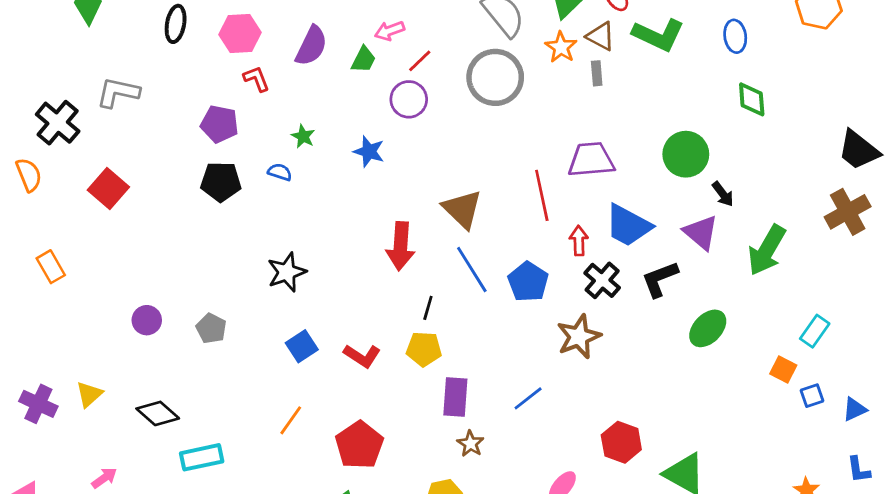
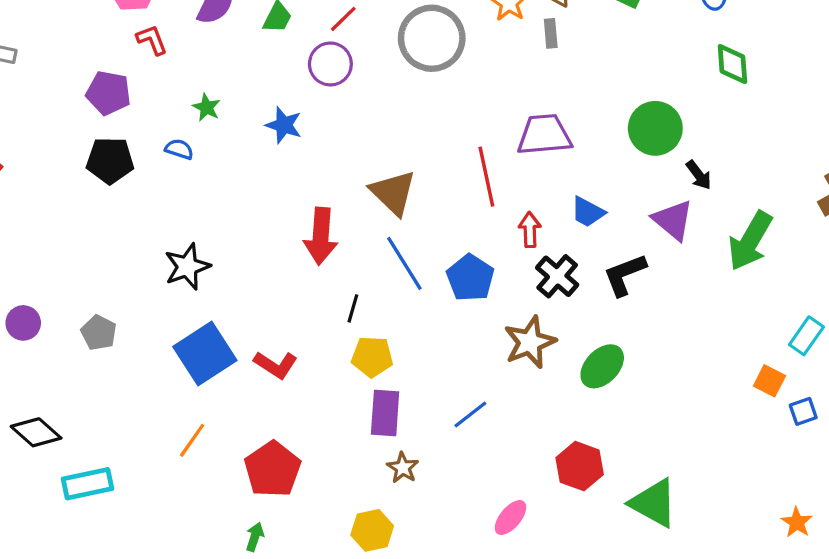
blue trapezoid: (628, 226) -> (588, 212), size x0.6
green ellipse: (708, 328) -> (602, 366), moved
blue square: (302, 346) -> (205, 353), size x1.6
yellow pentagon: (424, 349) -> (372, 357), moved

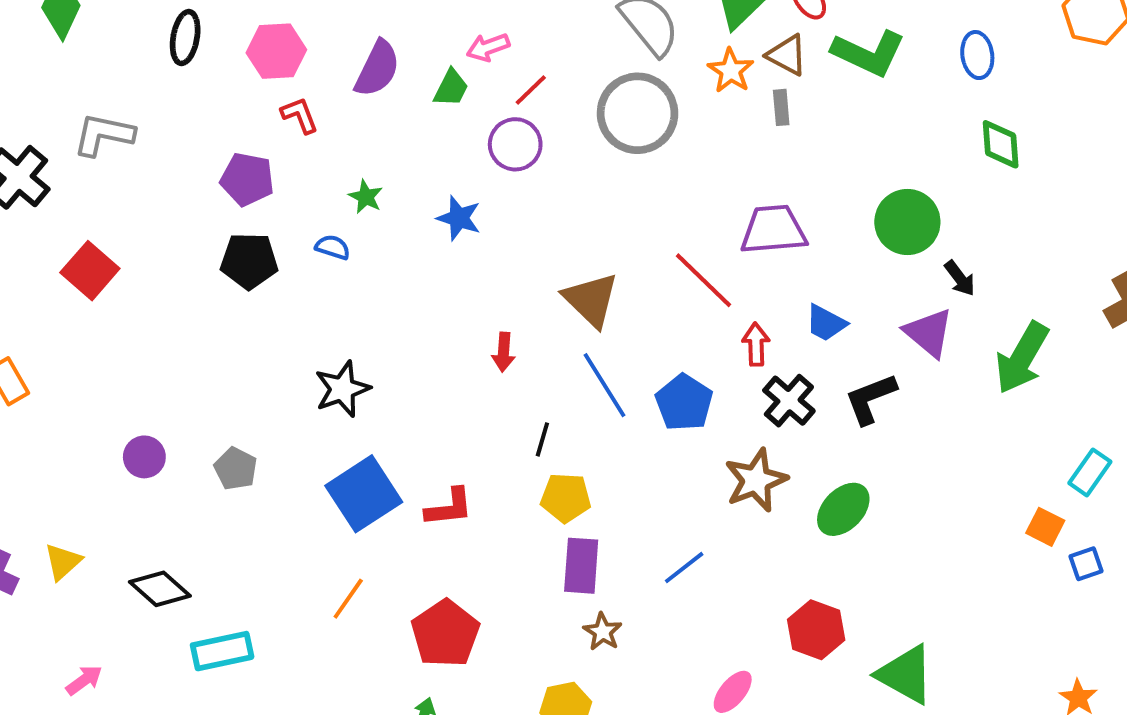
red line: (486, 177) -> (704, 280), turned -34
red arrow: (321, 236) -> (504, 352), size x0.6
red L-shape: (276, 365) -> (449, 507), turned -39

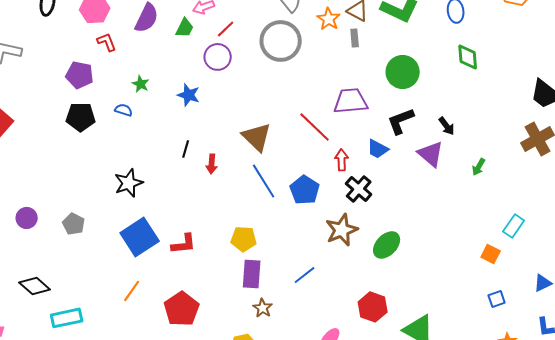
green circle: (907, 222) -> (403, 72), moved
green arrow: (1022, 358) -> (479, 167), size x0.5
black L-shape: (871, 399) -> (401, 121), moved
black line: (542, 439) -> (186, 149), moved
blue square: (1086, 564) -> (497, 299), moved

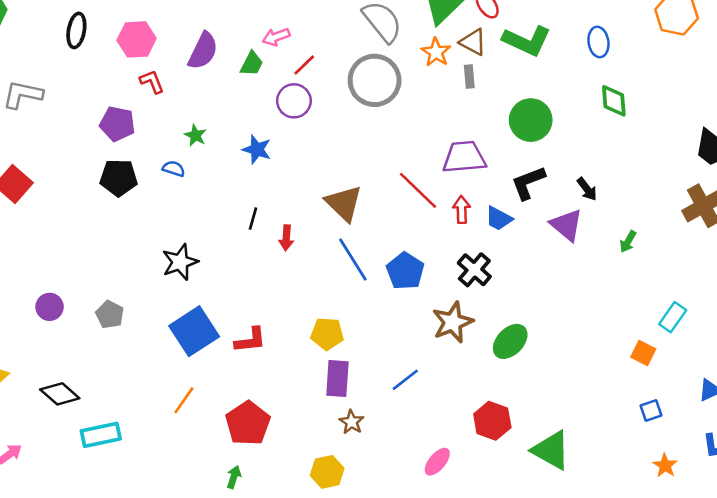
red arrow: (342, 160) -> (462, 210), moved

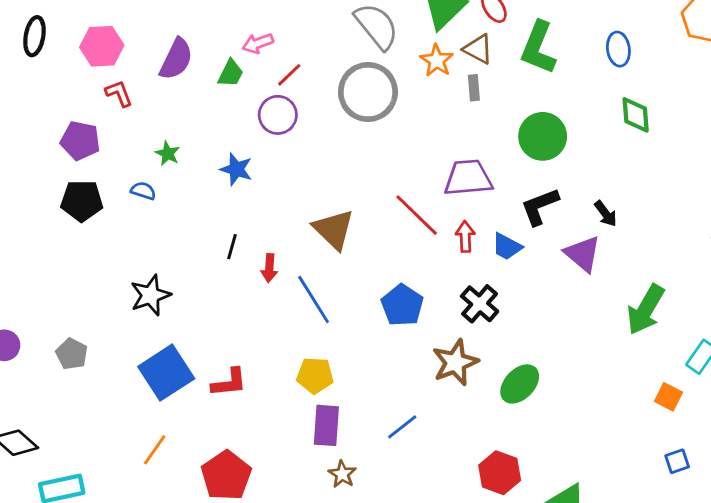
green L-shape: (527, 41) -> (538, 48), turned 87
green arrow: (628, 242) -> (646, 310), moved, size x2.0
blue line: (353, 260) -> (314, 300), moved

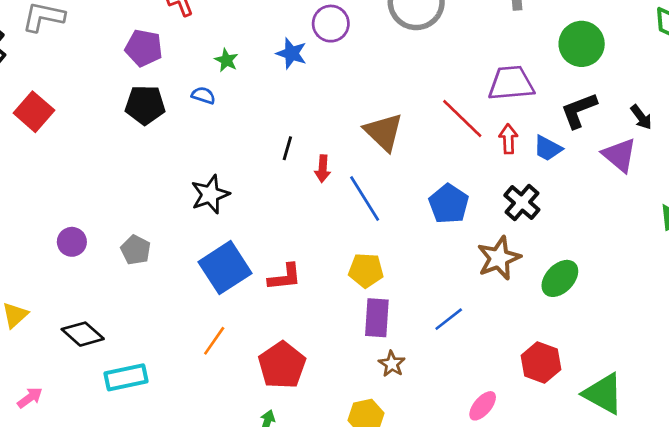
blue star: (236, 169) -> (291, 53), moved

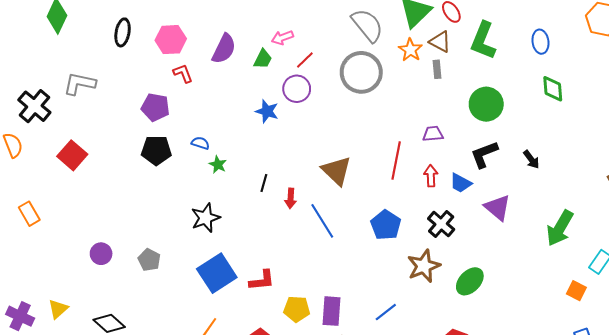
green star: (226, 60) -> (218, 165), moved
purple trapezoid: (511, 83) -> (433, 134), size x0.6
red line: (462, 118) -> (396, 160), turned 57
purple triangle: (620, 155) -> (497, 208), moved
yellow pentagon: (366, 270) -> (297, 309), moved

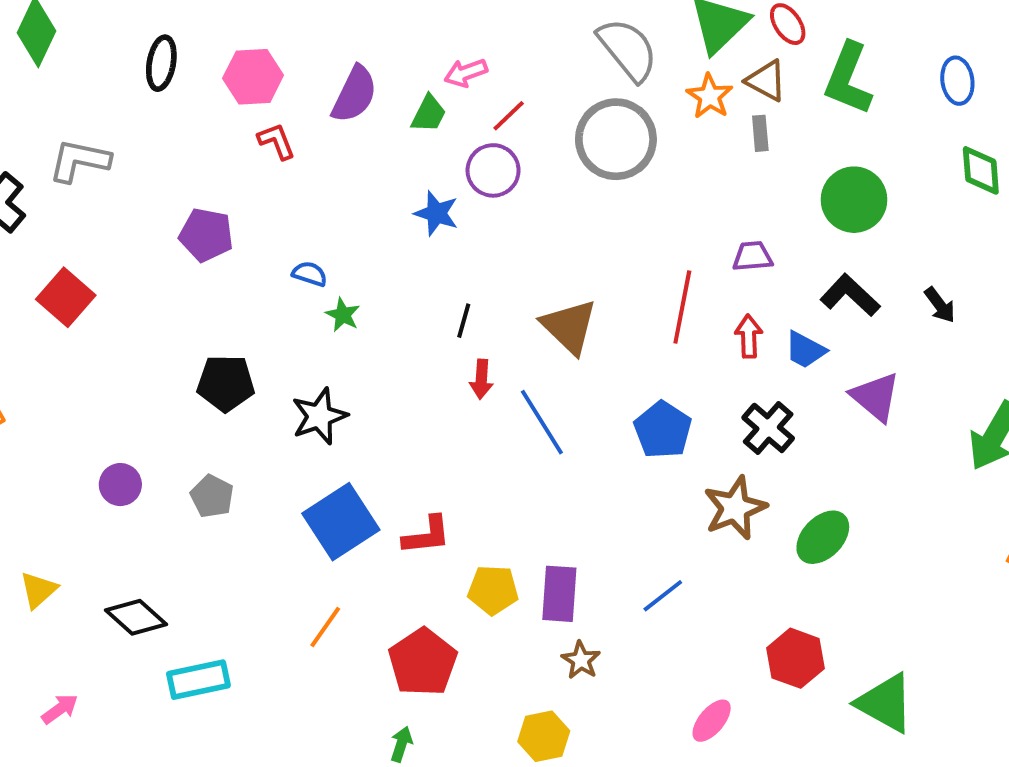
purple pentagon: (155, 107) -> (206, 235), moved
black pentagon: (156, 150) -> (226, 383), moved
black L-shape: (484, 154) -> (850, 295), turned 64
black line: (264, 183) -> (464, 321), moved

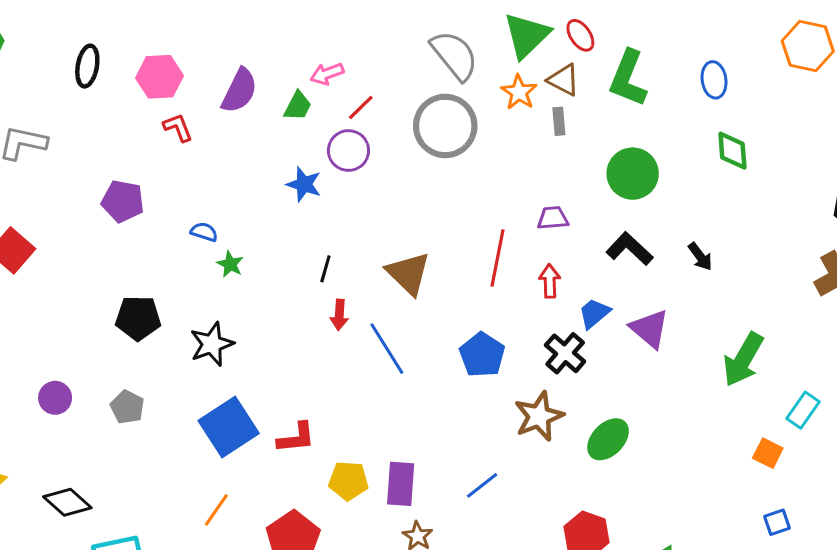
blue trapezoid: (805, 350) -> (594, 313), moved, turned 112

